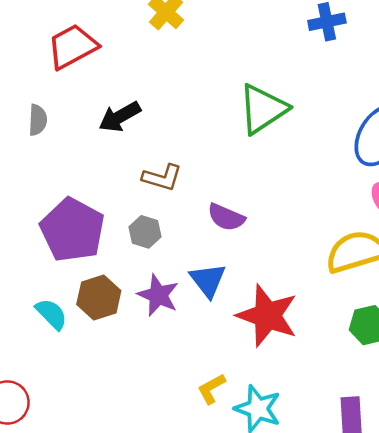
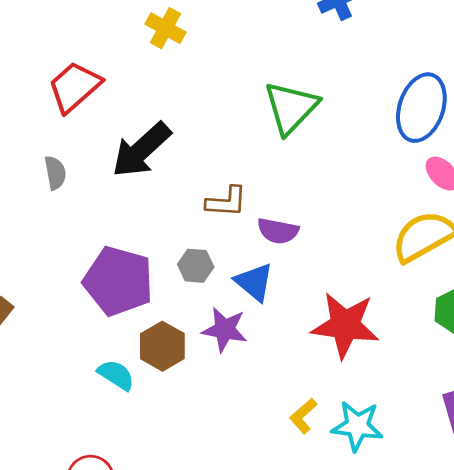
black arrow: (120, 117) -> (141, 150), size x1.4
brown L-shape: (162, 178) -> (226, 202), moved
blue triangle: (208, 280) -> (254, 282), moved

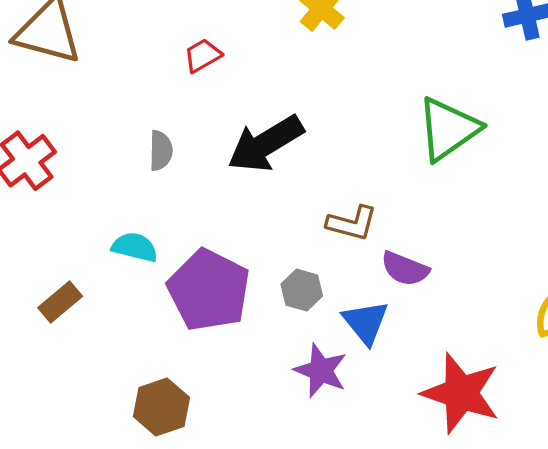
red trapezoid: (74, 87) -> (203, 55), size x0.6
brown hexagon: (162, 346) -> (161, 407), moved
cyan semicircle: (116, 375) -> (135, 247), moved, turned -30

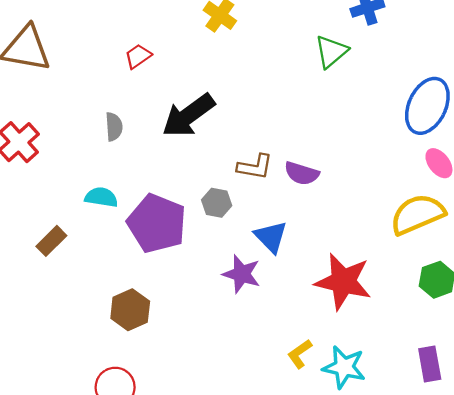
green triangle: (448, 129) -> (331, 52), moved, size x0.7
purple semicircle: (405, 269) -> (302, 173), moved
gray hexagon: (302, 290) -> (217, 203), moved

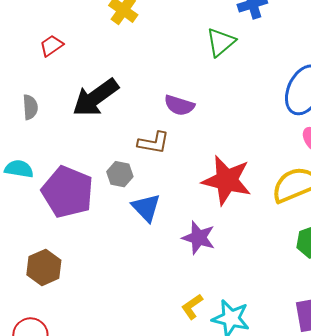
purple semicircle: (302, 173) -> (179, 105), moved
blue triangle: (271, 237) -> (146, 208), moved
purple star: (242, 274) -> (199, 238), moved
red star: (343, 281) -> (227, 180), moved

